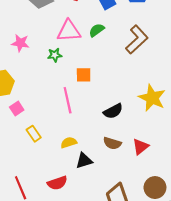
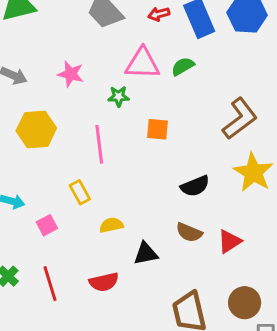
brown L-shape: (137, 39) -> (240, 119), moved
pink line: (68, 100) -> (99, 144), moved
pink square: (17, 109) -> (47, 225), moved
yellow rectangle: (34, 134) -> (80, 192), moved
yellow semicircle: (69, 143) -> (111, 225), moved

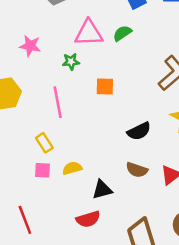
pink square: (47, 225) -> (43, 170), moved, turned 35
red semicircle: (104, 282) -> (88, 219), moved

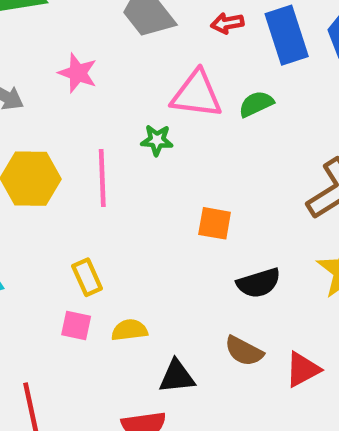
pink star: (30, 46) -> (78, 73), moved
orange square: (105, 86) -> (215, 223), moved
pink line: (58, 102) -> (102, 178), moved

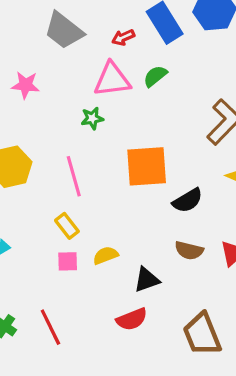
red arrow: (227, 23) -> (123, 37), moved
pink line: (102, 178) -> (74, 176), moved
orange square: (215, 223) -> (147, 166), size x1.8

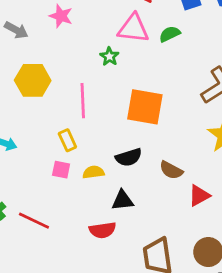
green star: (92, 118) -> (109, 56), turned 30
black semicircle: (188, 200) -> (129, 157), moved
brown semicircle: (189, 250) -> (171, 170), moved
red line: (50, 327) -> (34, 221), turned -52

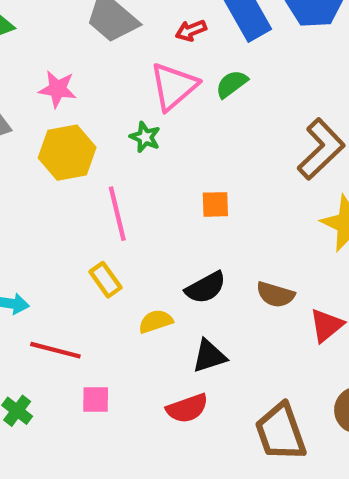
pink triangle: (133, 28) -> (174, 86), turned -36
yellow hexagon: (33, 80) -> (67, 153), moved
orange square: (145, 107) -> (215, 204), size x0.5
pink square: (61, 170) -> (96, 399), moved
red line: (34, 221) -> (55, 350), moved

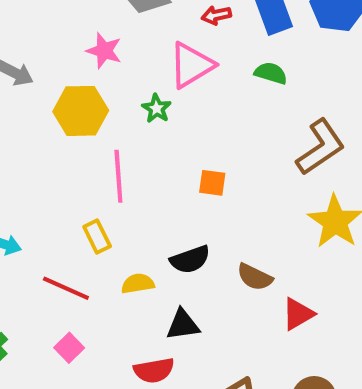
green semicircle: (232, 84) -> (271, 73), moved, turned 44
pink star: (58, 89) -> (104, 51), moved
red line: (55, 350) -> (66, 288), moved
pink square: (96, 399) -> (69, 348), turned 36

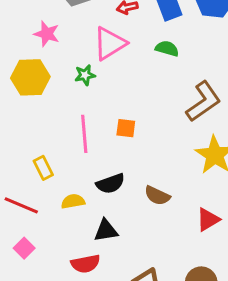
green star: (157, 108) -> (85, 75), turned 30
pink line: (118, 176) -> (84, 134), moved
red triangle: (298, 314) -> (208, 220), moved

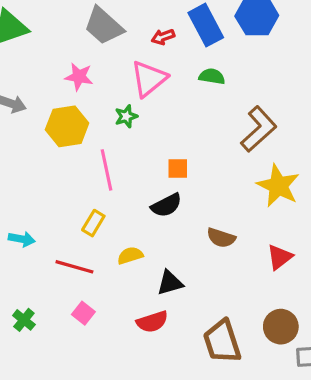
pink line: (84, 134) -> (107, 170), moved
yellow rectangle: (43, 168) -> (93, 223), turned 65
black semicircle: (110, 184) -> (166, 205), moved

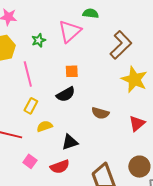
pink triangle: (149, 79) -> (70, 31), moved
yellow rectangle: (93, 223) -> (31, 106), moved
pink square: (83, 313) -> (30, 161), moved

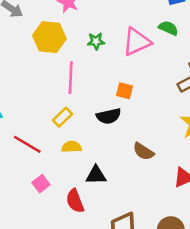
red semicircle: (60, 167) -> (75, 201), turned 72

